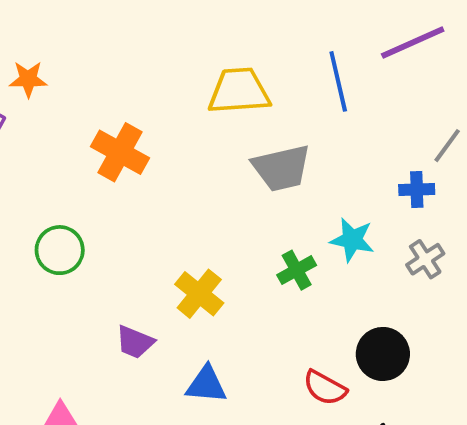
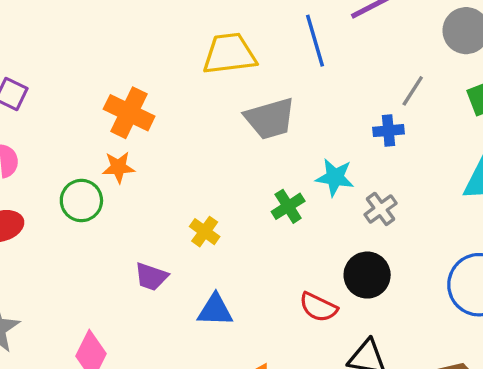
orange star: (28, 79) -> (118, 167), moved
gray cross: (425, 259) -> (381, 209), moved
yellow cross: (199, 294) -> (205, 232), size x0.7

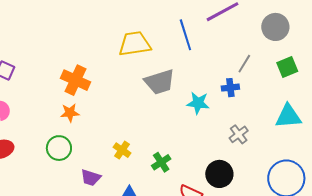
cyan star: (335, 177) -> (198, 103), moved
green circle: (81, 201) -> (59, 148), moved
green cross: (288, 206) -> (161, 162), moved
gray cross: (381, 209) -> (239, 134), moved

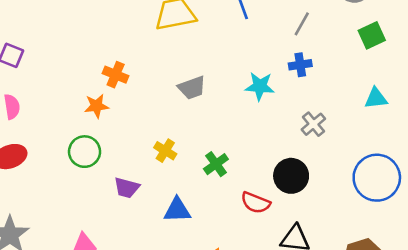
gray line: (244, 64) -> (302, 24), moved
orange cross: (75, 80) -> (116, 75), moved, size x0.7
gray trapezoid: (160, 82) -> (192, 88), moved, size x0.7
cyan triangle: (288, 116) -> (376, 98), size x0.7

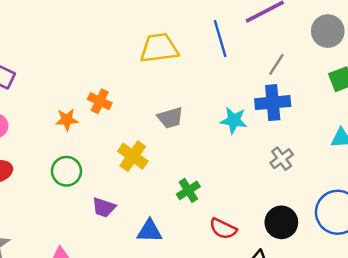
blue cross: (300, 65) -> (273, 103), size x1.6
orange star: (96, 106) -> (67, 120), moved
yellow cross: (165, 151) -> (133, 156), moved, size x1.4
black circle: (291, 176) -> (281, 222), moved

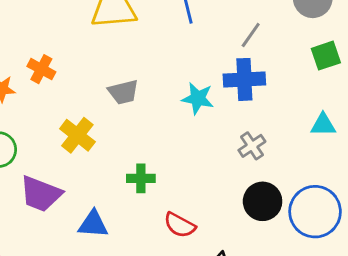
green cross: (188, 190) -> (141, 178), turned 30
purple trapezoid: (104, 207) -> (41, 194), size x1.5
black circle: (281, 222) -> (263, 201), moved

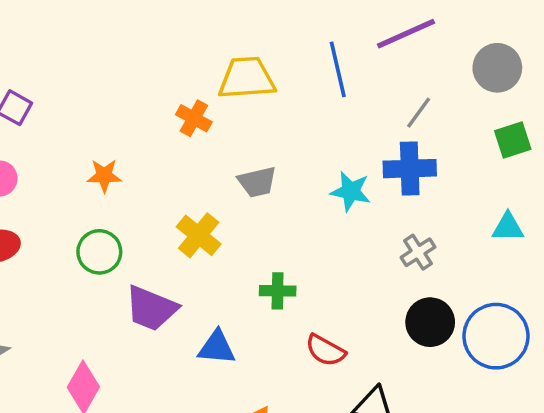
orange cross: (41, 69) -> (194, 118), moved

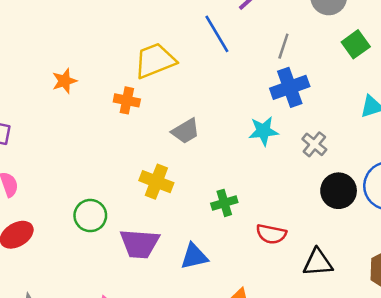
orange star: (104, 176) -> (64, 81), moved
cyan star: (351, 191) -> (263, 131), moved

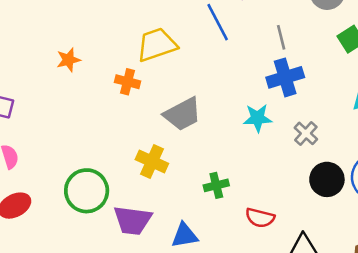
gray line: (283, 46) -> (281, 37), turned -35
gray trapezoid: (186, 131) -> (183, 114), size x1.4
green circle: (90, 216) -> (87, 191), size x1.4

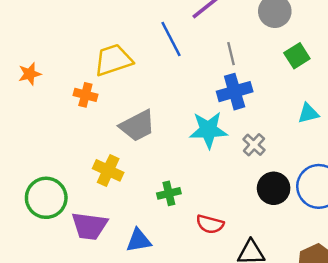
cyan star: (258, 118) -> (208, 130), size x1.4

